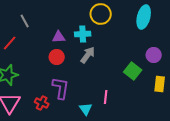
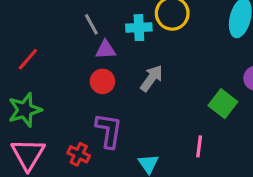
gray line: (25, 21) -> (91, 24), moved
cyan cross: (83, 34) -> (139, 28), moved
pink line: (106, 97) -> (199, 146), moved

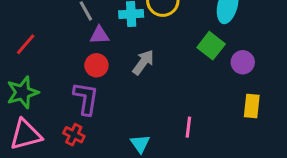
green square: (223, 104) -> (211, 46), moved
purple L-shape: (109, 131) -> (86, 98), moved
pink triangle: (28, 154) -> (26, 135), turned 44

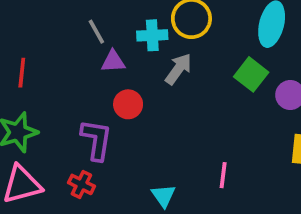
red line: (26, 44) -> (22, 73), turned -35
gray arrow: (143, 62) -> (178, 69), moved
red circle: (96, 65) -> (128, 104), moved

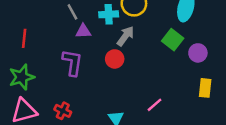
red circle: (128, 104) -> (115, 59), moved
purple L-shape: (96, 140) -> (72, 63), moved
pink line: (223, 175) -> (154, 105), turned 42

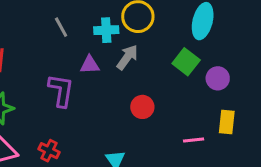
purple triangle: (83, 31) -> (90, 65), moved
red circle: (115, 59) -> (142, 107), moved
pink line: (154, 105) -> (194, 140), moved, turned 35

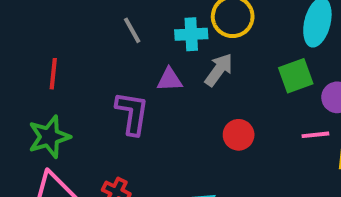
green square: (186, 62) -> (296, 76), turned 32
pink line: (194, 140) -> (315, 135), moved

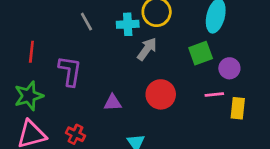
purple triangle: (170, 80) -> (113, 103), moved
purple L-shape: (132, 113) -> (70, 71), moved
red circle: (239, 135) -> (161, 94), size x1.4

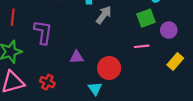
red circle: (161, 94) -> (109, 68), moved
pink line: (214, 94) -> (142, 46), moved
yellow rectangle: (238, 108) -> (175, 61), turned 35

